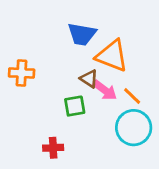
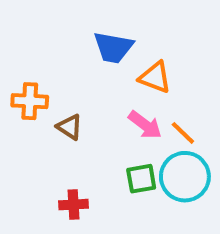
orange triangle: (112, 56) -> (155, 77), size x0.7
brown triangle: (89, 79) -> (70, 127), moved
green square: (75, 106) -> (141, 179), moved

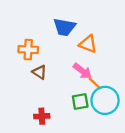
orange cross: (30, 101) -> (28, 50), moved
orange line: (183, 133) -> (95, 83), moved

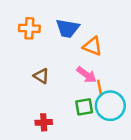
orange cross: (28, 50) -> (29, 28), moved
orange line: (95, 83) -> (100, 88), turned 35

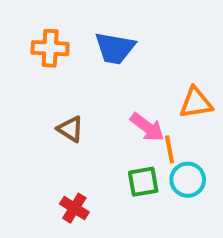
orange triangle: (92, 46) -> (196, 103), moved, turned -30
cyan circle: (110, 106) -> (188, 180), size x0.7
red cross: (44, 122) -> (74, 208), turned 35

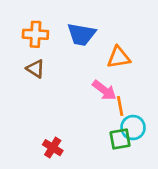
orange triangle: (196, 103) -> (119, 57), moved
brown triangle: (70, 129) -> (35, 69), moved
green square: (143, 182) -> (120, 139), moved

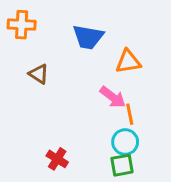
orange cross: (35, 34) -> (22, 25), moved
cyan circle: (133, 128) -> (125, 142), moved
green square: (120, 139) -> (122, 165), moved

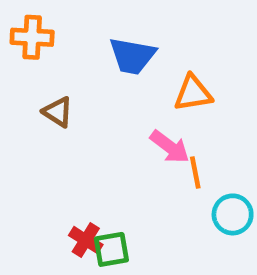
cyan circle: (125, 142) -> (233, 214), moved
green square: (122, 165) -> (111, 249), moved

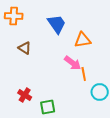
blue trapezoid: (132, 56) -> (57, 24), turned -135
red cross: (86, 240) -> (25, 95), moved

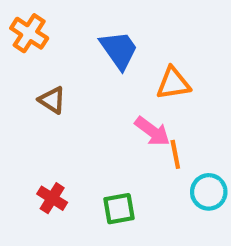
orange cross: (14, 16) -> (29, 33), turned 30
green square: (48, 107) -> (119, 209), moved

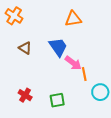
blue trapezoid: (119, 50) -> (58, 47), moved
orange triangle: (173, 83) -> (73, 19), moved

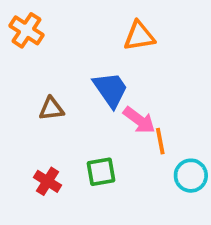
brown triangle: (25, 48) -> (51, 109), moved, turned -40
green square: (57, 100) -> (101, 172), moved

